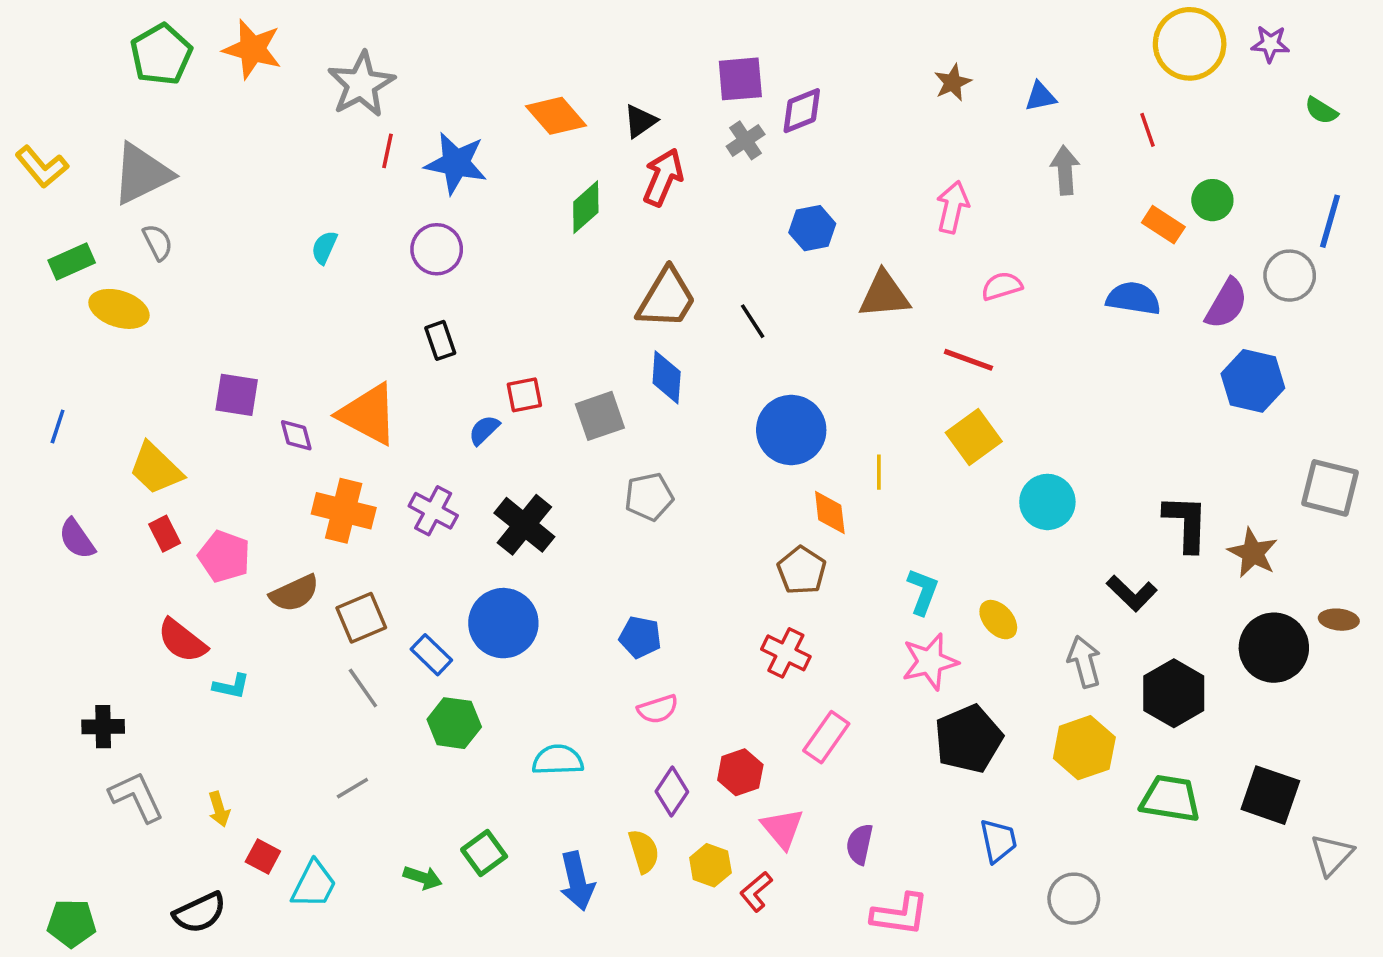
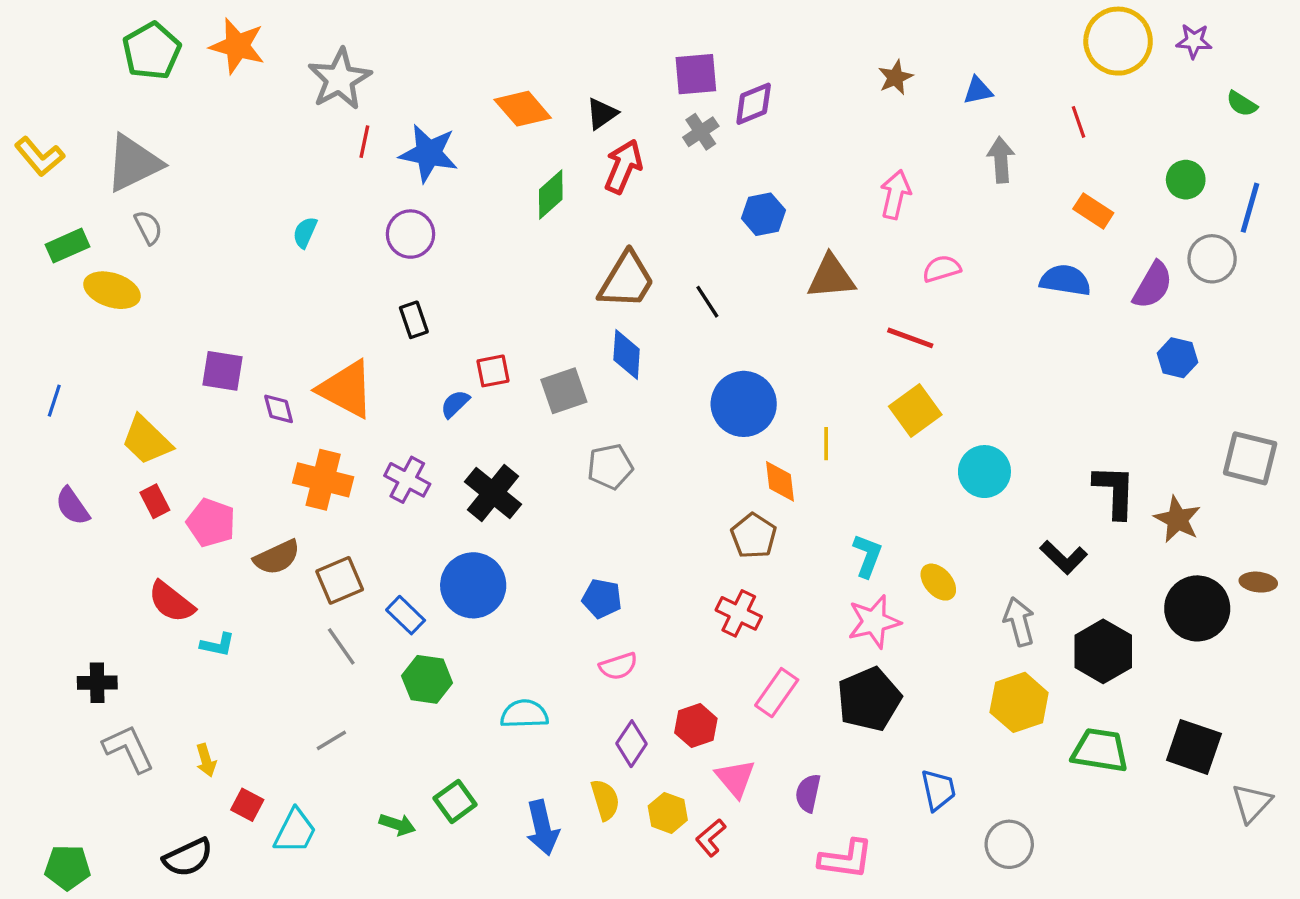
green circle: (1212, 200) -> (1186, 180), moved
blue hexagon: (1253, 381) -> (1177, 358), size x0.7
black pentagon: (968, 739) -> (869, 699), moved

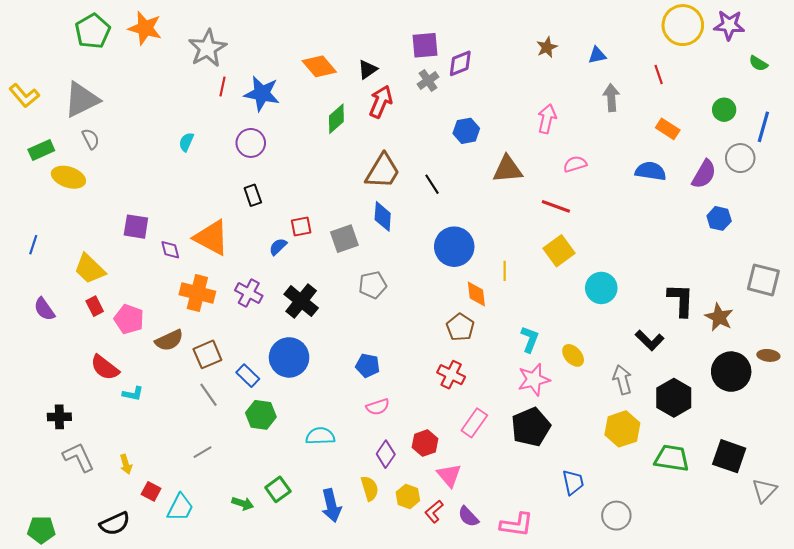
purple star: (1194, 41) -> (729, 25), size x1.4
purple semicircle: (808, 793) -> (468, 517), moved, turned -55

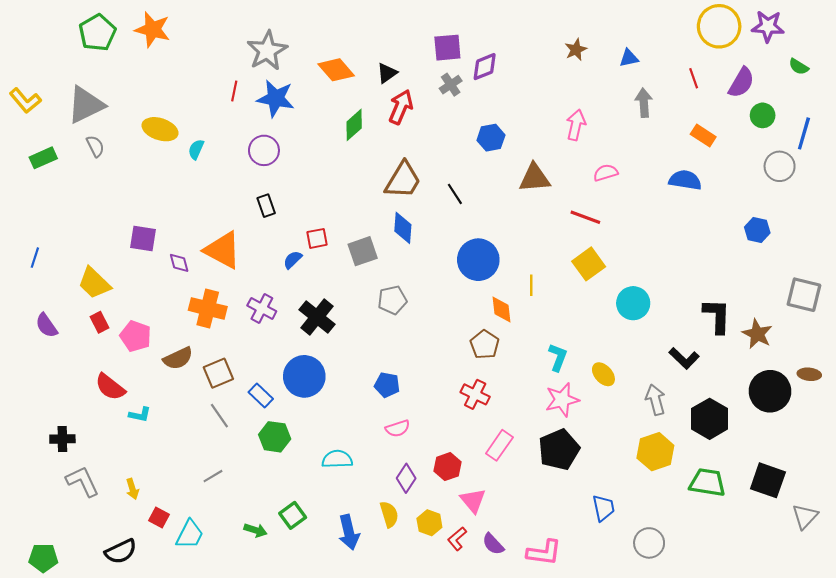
gray star: (207, 48) -> (267, 51), moved
purple semicircle: (704, 174) -> (741, 83), moved
yellow ellipse: (68, 177) -> (160, 129), moved

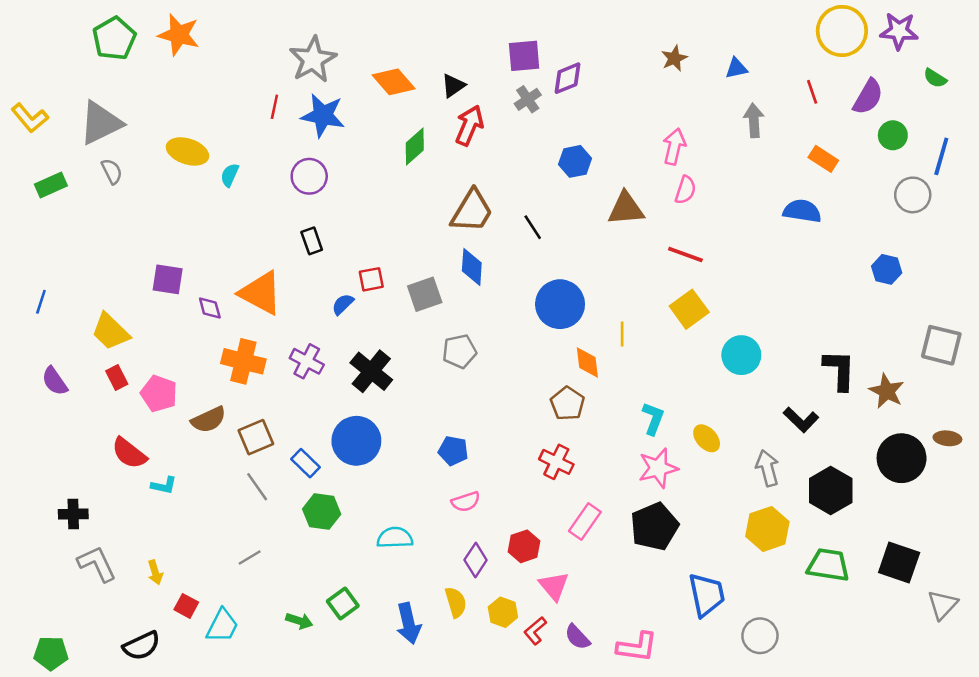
pink semicircle: (606, 173) -> (685, 190), moved, turned 125
blue trapezoid: (603, 508) -> (707, 595), size x1.4

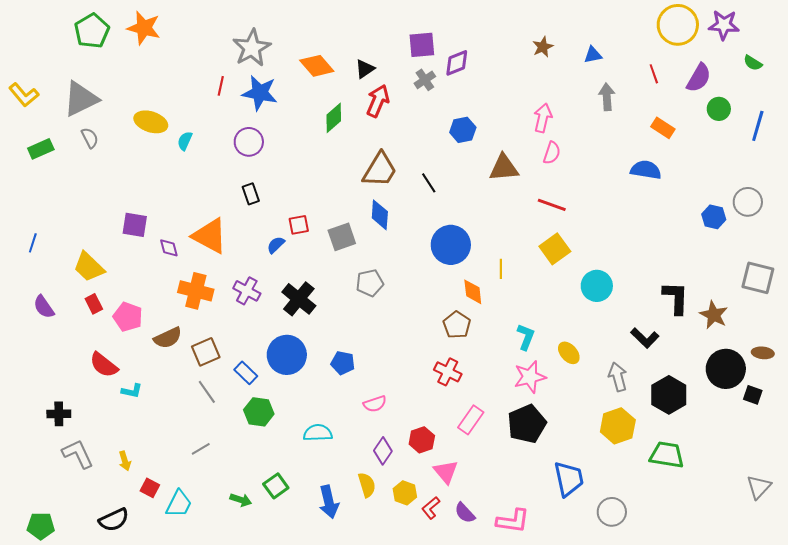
gray circle: (913, 195) -> (748, 202), moved
blue pentagon: (453, 451) -> (343, 363), moved
black square: (899, 562) -> (753, 395), moved, size x0.6

